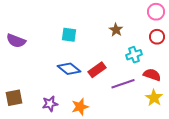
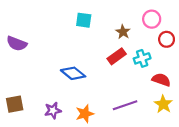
pink circle: (156, 12) -> (152, 19), moved
cyan square: (69, 35) -> (84, 20), moved
red rectangle: (97, 70) -> (117, 56), moved
purple line: (123, 84) -> (125, 105), moved

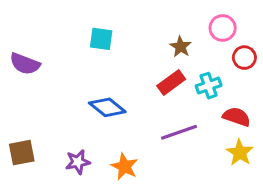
cyan square: (84, 20) -> (101, 39), moved
purple line: (125, 105) -> (179, 132), moved
orange star: (85, 114) -> (124, 167), turned -30

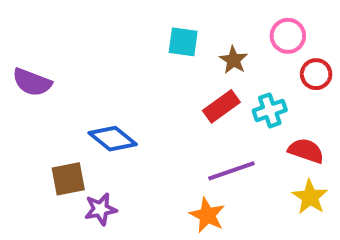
cyan square: (101, 39) -> (183, 42), moved
blue diamond: (107, 107) -> (113, 139), moved
brown square: (22, 153) -> (68, 179), moved
orange star: (124, 167) -> (207, 215), moved

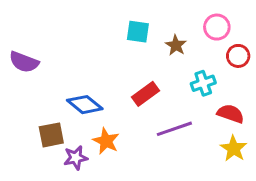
red rectangle: (221, 106) -> (145, 94), moved
orange star: (207, 215) -> (106, 141), moved

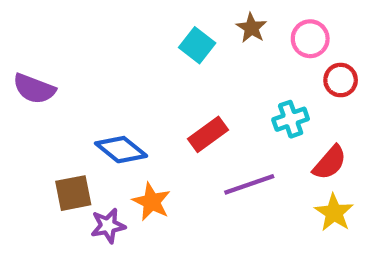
cyan square: (138, 32) -> (197, 45), turned 30
brown star: (176, 45) -> (251, 28), moved
red semicircle: (231, 114) -> (330, 163), turned 112

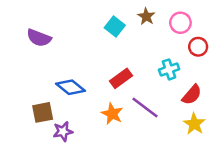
purple semicircle: (34, 89) -> (39, 38), moved
purple line: (249, 184) -> (145, 107), turned 56
orange star: (151, 202) -> (112, 114), moved

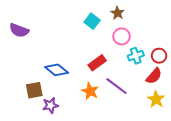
pink circle: (180, 23) -> (122, 36), moved
purple semicircle: (39, 38) -> (19, 30), moved
red circle: (198, 47) -> (159, 56), moved

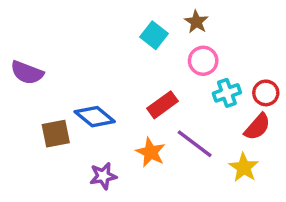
purple semicircle: (19, 30) -> (27, 73), moved
brown square: (34, 90) -> (56, 134), moved
yellow star: (156, 99) -> (244, 167), moved
purple star: (50, 105) -> (103, 176), moved

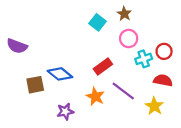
red circle: (266, 93) -> (164, 51), moved
red semicircle: (257, 127) -> (163, 80), turned -120

